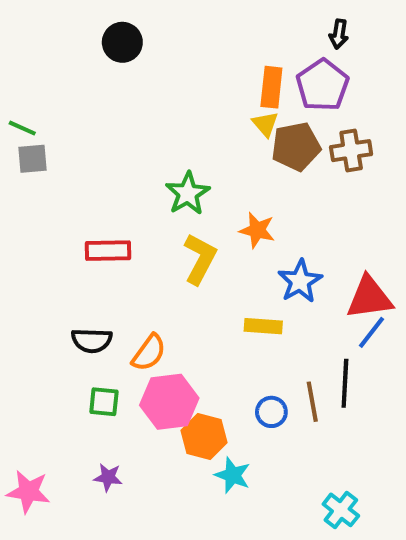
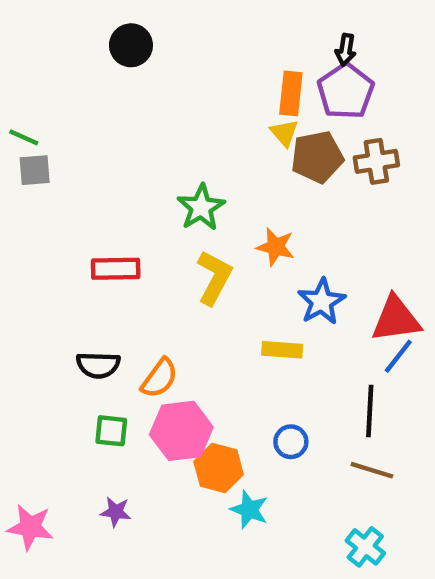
black arrow: (339, 34) -> (346, 50), moved
brown line: (312, 402) -> (372, 470), moved, turned -63

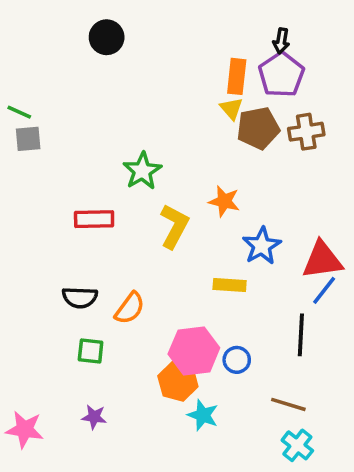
green star: (201, 207) -> (142, 171), moved
pink hexagon: (181, 431) -> (194, 351), moved
brown line: (372, 470) -> (288, 404), moved

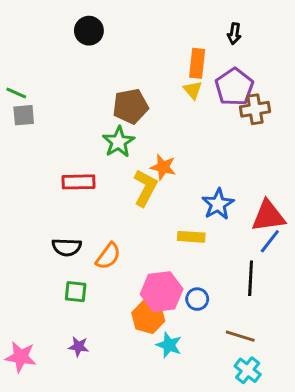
purple pentagon: (281, 75) -> (234, 87), moved
brown pentagon: (258, 128) -> (130, 106), moved
orange star: (224, 201) -> (163, 167), moved

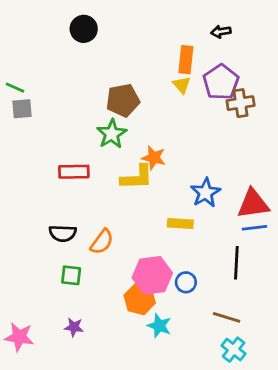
black arrow: (234, 34) -> (221, 32), turned 72
yellow L-shape: (145, 188) -> (137, 177), turned 60
blue line: (270, 241) -> (255, 228), turned 45

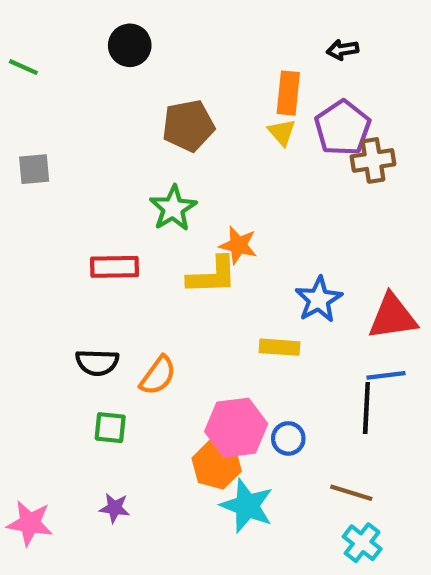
green line: (15, 88) -> (23, 67), moved
brown pentagon: (123, 100) -> (188, 126), moved
blue line: (255, 228) -> (386, 375), moved
cyan star: (159, 326) -> (247, 506), size x1.4

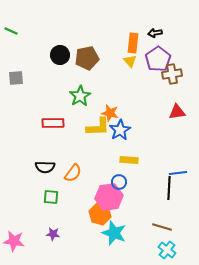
black circle: (130, 45) -> (60, 55), moved
black arrow: (343, 50) -> (155, 33), moved
blue star: (319, 299) -> (120, 130), moved
red triangle: (393, 317) -> (177, 112), moved, size x0.7
blue circle: (288, 438) -> (119, 182), moved

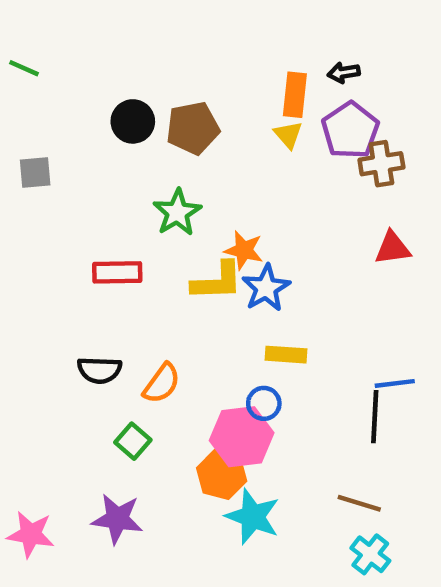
green square: (51, 197) -> (133, 441), moved, turned 35
purple star: (53, 234) -> (117, 519), size x1.6

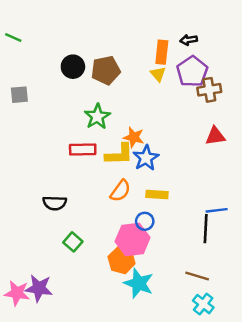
red rectangle: (117, 272) -> (83, 149), moved
orange semicircle: (162, 383) -> (120, 191), moved
purple star: (117, 519) -> (39, 288), moved

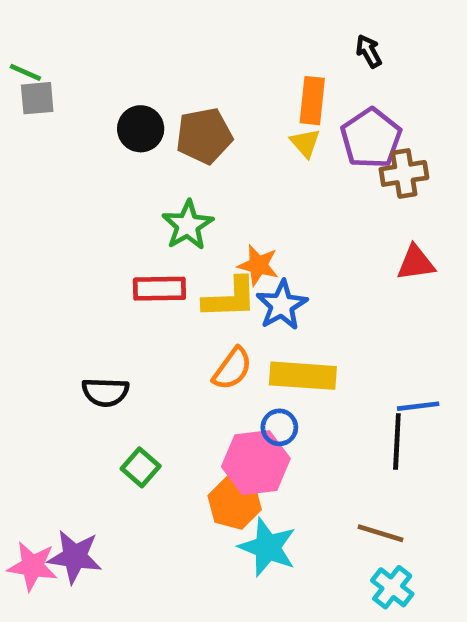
black arrow: (189, 40) -> (369, 51), moved, turned 70
gray square: (19, 95) -> (37, 98), moved
yellow rectangle: (157, 194) -> (303, 376), size x1.5

